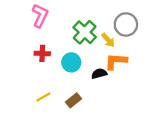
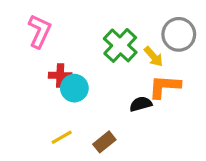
pink L-shape: (40, 16) -> (40, 31), moved
cyan circle: (71, 62) -> (74, 88), moved

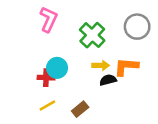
pink L-shape: (40, 31) -> (49, 19), moved
yellow arrow: (153, 57) -> (101, 65), moved, turned -49
red cross: (60, 76) -> (46, 78), moved

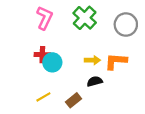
green cross: (92, 35) -> (85, 18), moved
red cross: (46, 78) -> (42, 55), moved
black semicircle: (108, 80) -> (95, 81), moved

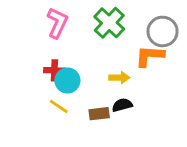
orange L-shape: (116, 61) -> (150, 56), moved
yellow line: (43, 97) -> (59, 106), moved, turned 64
brown rectangle: (73, 100) -> (99, 114), moved, turned 32

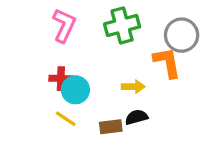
green cross: (109, 23) -> (122, 25), turned 32
orange L-shape: (150, 56) -> (167, 62), turned 76

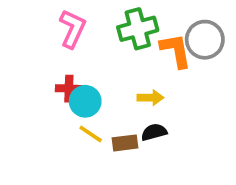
orange L-shape: (167, 62) -> (176, 51), moved
yellow line: (66, 119) -> (91, 134), moved

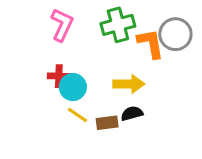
yellow arrow: (150, 98) -> (129, 84), size x1.4

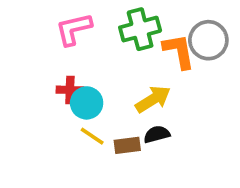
pink L-shape: (62, 25) -> (74, 29), turned -128
yellow arrow: (129, 84) -> (153, 99), turned -32

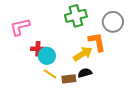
pink L-shape: (74, 29) -> (20, 27), moved
orange L-shape: (179, 51) -> (97, 42), moved

